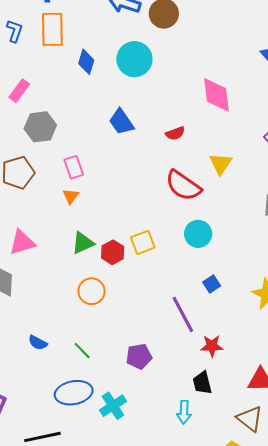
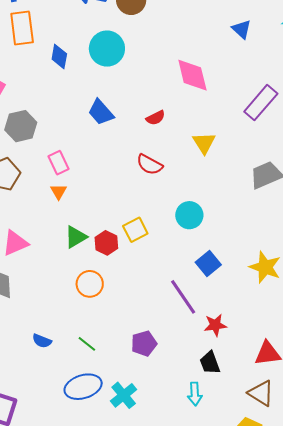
red semicircle: (183, 186) -> (150, 165), moved, size x0.7
blue square: (212, 284) -> (208, 264), size x1.4

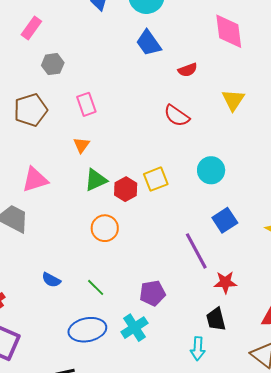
blue trapezoid: (101, 112) -> (149, 43), moved
gray hexagon: (21, 126) -> (53, 64), size x0.7
orange triangle: (59, 192) -> (81, 145), moved
cyan cross: (124, 395) -> (134, 328), moved

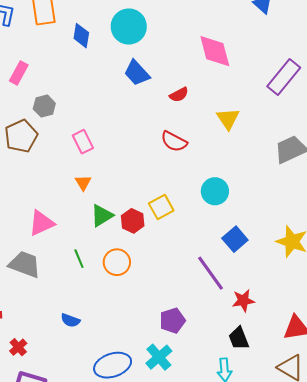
brown pentagon: (31, 110) -> (21, 136), moved
green line: (96, 287) -> (79, 259), moved, turned 30

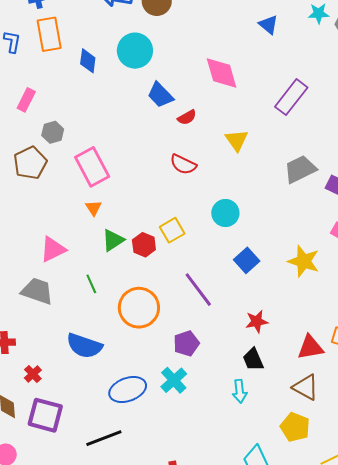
blue trapezoid: (137, 73) -> (160, 95), moved
pink rectangle: (83, 142) -> (92, 167), size x1.6
orange circle: (117, 262) -> (139, 308), moved, size x1.5
purple line: (210, 273) -> (198, 290), moved
blue semicircle: (70, 320) -> (84, 346), size x1.8

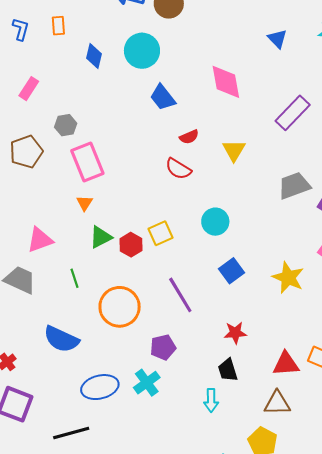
orange rectangle: (49, 34) -> (58, 26), size x0.6
red semicircle: (187, 117) -> (189, 137), moved
gray hexagon: (53, 132) -> (66, 125), moved
brown triangle: (306, 387) -> (277, 403), turned -36

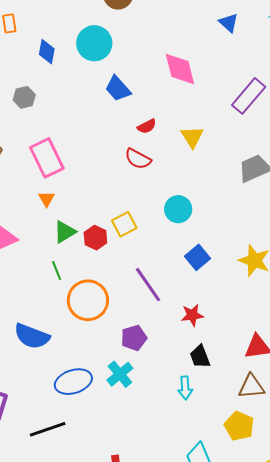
gray hexagon: (66, 125) -> (24, 97), moved
green line: (75, 278) -> (57, 270), moved
red star: (235, 333) -> (192, 315), moved

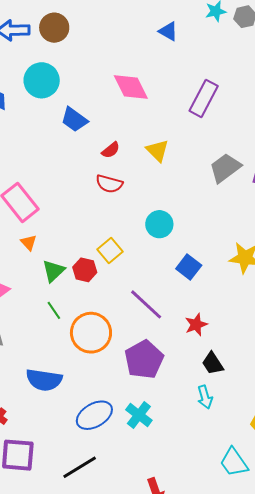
purple pentagon: (134, 338) -> (144, 359), size x1.5
cyan cross: (120, 374) -> (139, 415), moved

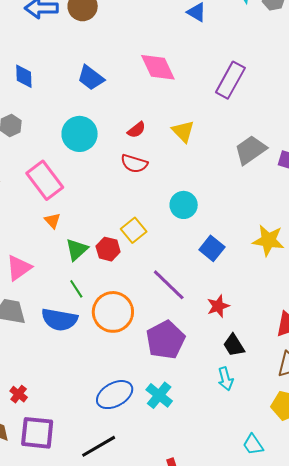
cyan circle: (42, 80) -> (80, 134), moved
blue trapezoid: (74, 120) -> (91, 78), moved
blue semicircle: (44, 380) -> (59, 320), moved
cyan trapezoid: (234, 462) -> (253, 445), size x0.7

